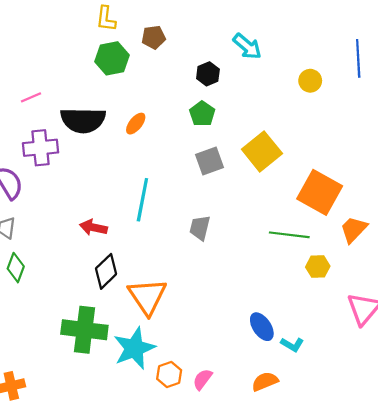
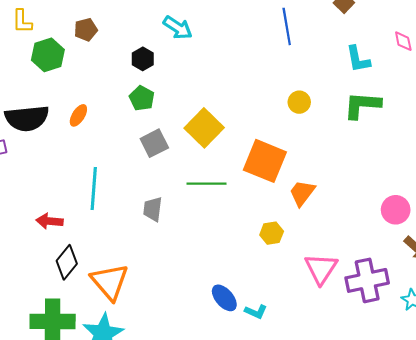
yellow L-shape: (106, 19) -> (22, 21), moved
yellow circle: (310, 81) -> (299, 102), moved
green line: (289, 235) -> (207, 184), moved

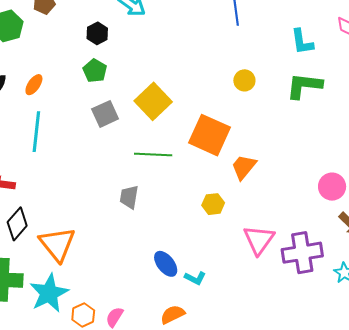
cyan line: (94, 189) -> (36, 132), moved
gray trapezoid: (153, 209) -> (129, 197), moved

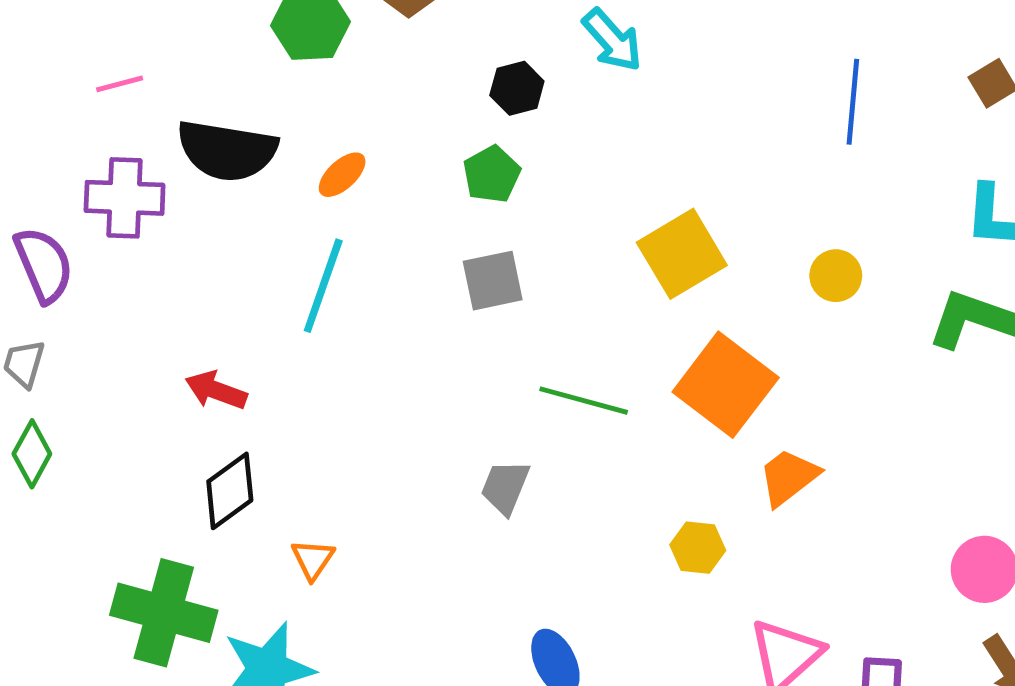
yellow square: (153, 101) -> (682, 254), moved
orange triangle: (57, 244) -> (313, 559), size x0.5

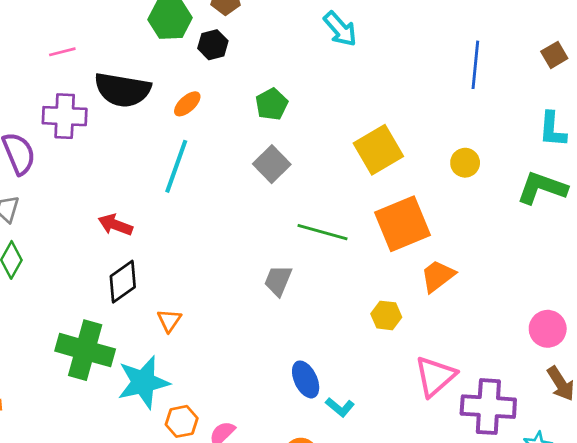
black hexagon: (517, 88) -> (213, 45), moved
gray square: (493, 281) -> (272, 164), turned -33
orange square: (726, 385) -> (403, 224), turned 30

